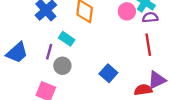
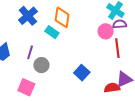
pink circle: (127, 11) -> (106, 31), moved
cyan rectangle: (67, 39) -> (52, 32), moved

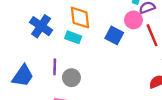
blue square: (82, 73) -> (114, 35), moved

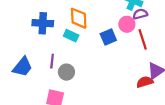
blue cross: (41, 26) -> (43, 23), turned -36
blue square: (114, 35) -> (108, 37), turned 35

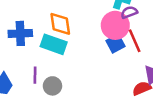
pink circle: (127, 24) -> (115, 25), size x1.5
cyan rectangle: (71, 36) -> (54, 44), size x1.5
blue square: (108, 37) -> (116, 44), moved

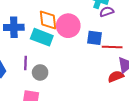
pink circle: (115, 25) -> (68, 26), moved
red line: (135, 41) -> (112, 47), moved, turned -66
blue square: (116, 44) -> (94, 38), turned 35

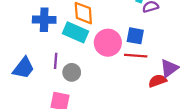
pink circle: (68, 26) -> (108, 43), moved
red line: (112, 47) -> (136, 56), moved

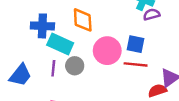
cyan rectangle: (76, 32) -> (60, 44), moved
gray circle: (72, 72) -> (75, 66), moved

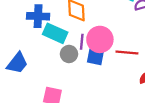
blue square: (135, 44) -> (95, 57), moved
purple line: (53, 68) -> (82, 42), moved

